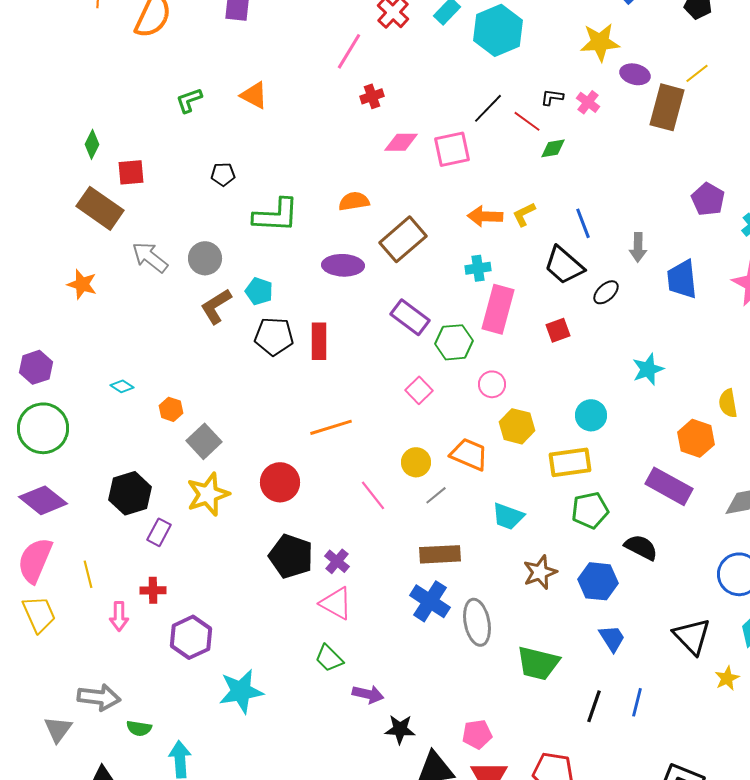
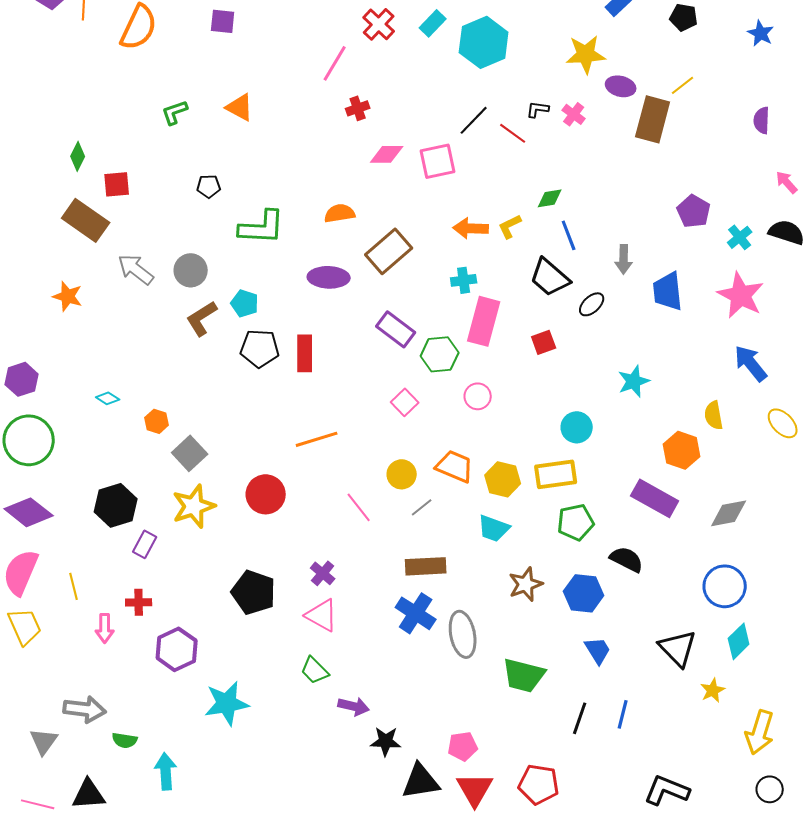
green diamond: (553, 148) -> (550, 198), moved
yellow hexagon: (517, 426) -> (503, 479), moved
black pentagon: (291, 556) -> (254, 592), moved

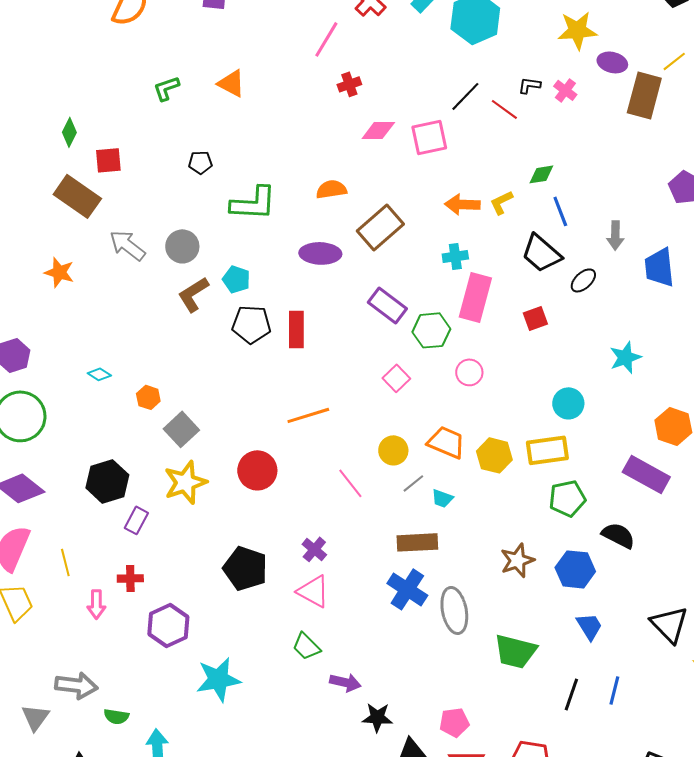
cyan trapezoid: (494, 528) -> (442, 498), moved, size x0.7

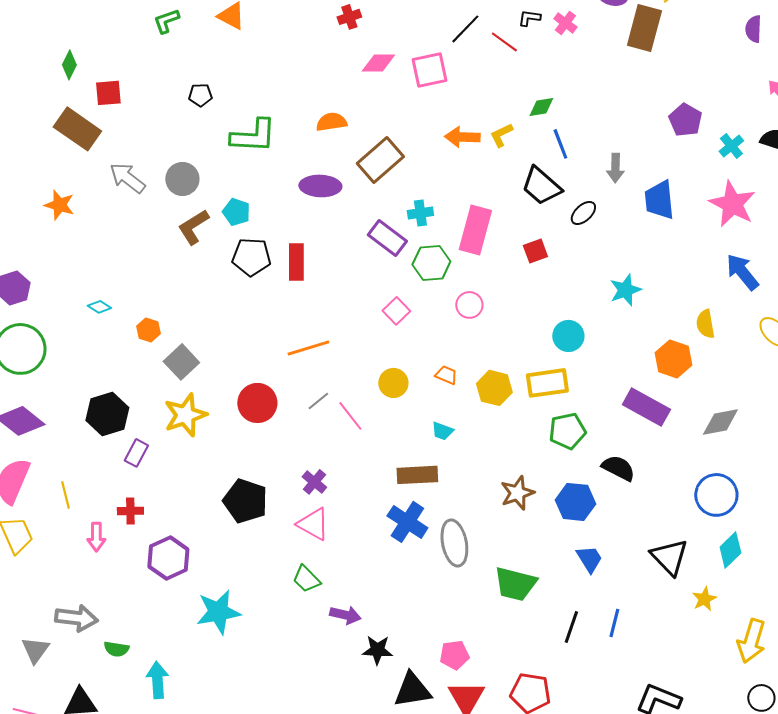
cyan cross: (455, 256) -> (420, 213), moved
orange trapezoid: (446, 442) -> (446, 375), size x0.6
gray line: (413, 483) -> (318, 401), moved

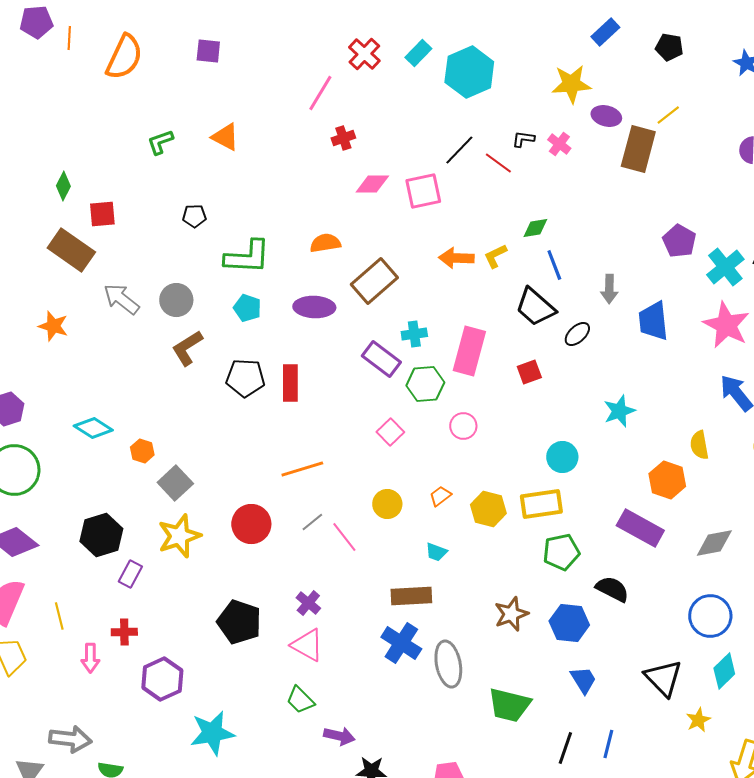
cyan cross: (731, 146) -> (725, 267), size x1.5
cyan pentagon: (236, 212) -> (247, 308), moved
cyan diamond: (99, 307) -> (93, 428), size x1.6
orange trapezoid: (446, 375) -> (440, 496), turned -60

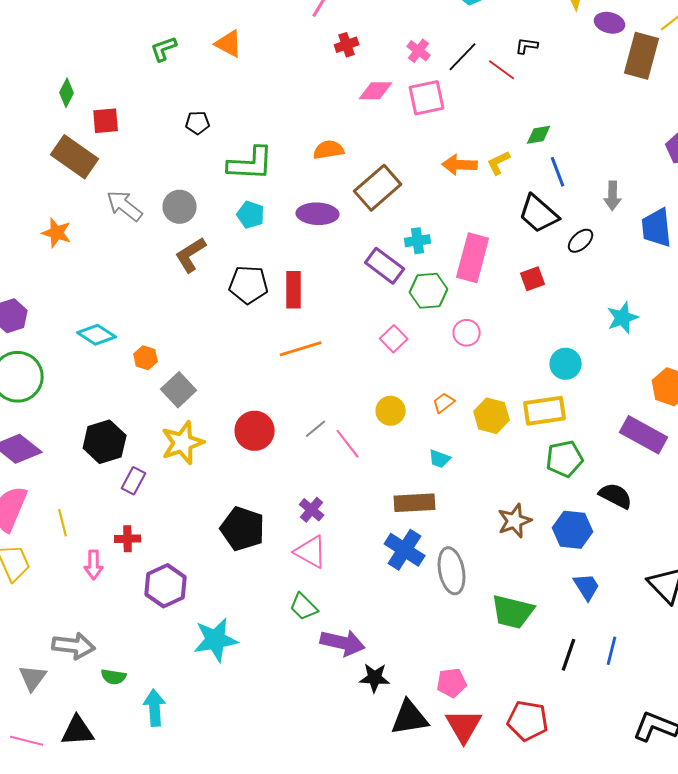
pink cross: (559, 144) -> (419, 51), moved
orange line: (302, 469) -> (301, 349), moved
purple arrow: (339, 736) -> (343, 643), size x1.4

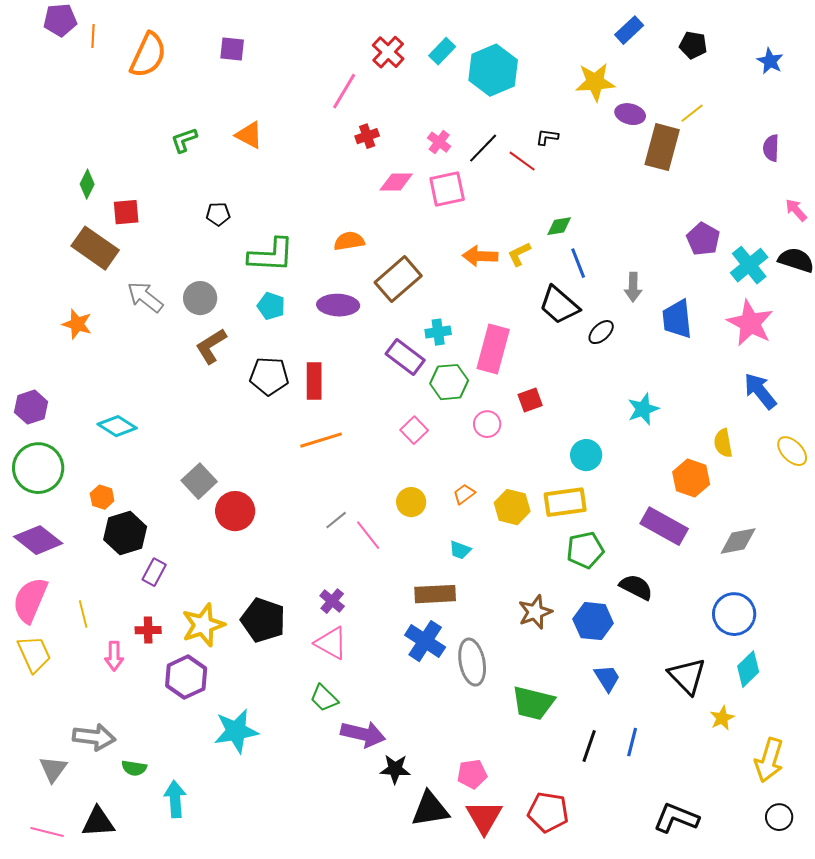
red square: (533, 279) -> (530, 400), moved
orange hexagon: (146, 358) -> (102, 497), moved
red circle: (255, 431) -> (235, 511), moved
yellow star: (183, 443) -> (203, 625), moved

